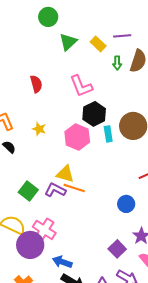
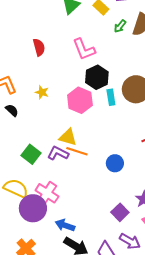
green arrow: (117, 63) -> (120, 26), turned 40
blue circle: (126, 204) -> (115, 163), moved

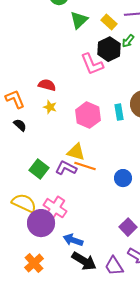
red semicircle: (39, 47) -> (47, 85), moved, turned -60
black hexagon: (97, 77) -> (109, 49), moved

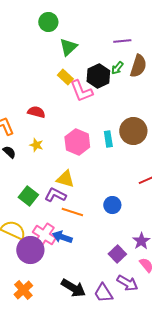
yellow rectangle: (109, 22) -> (65, 77), moved
yellow star: (50, 107) -> (36, 145), moved
orange line: (85, 166) -> (72, 212), moved
blue arrow: (73, 240) -> (62, 237), moved

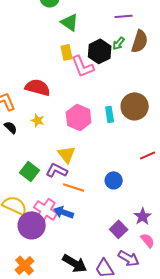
green triangle: (68, 47) -> (70, 22), turned -42
yellow rectangle: (65, 77) -> (67, 52), turned 35
red semicircle: (36, 112) -> (38, 87), size x1.4
yellow triangle: (65, 179) -> (67, 154), turned 36

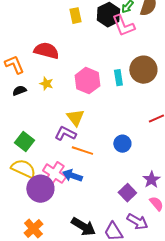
pink L-shape: (83, 66) -> (123, 26), moved
black semicircle: (11, 127) -> (19, 91), turned -64
green square: (30, 171) -> (24, 142), moved

